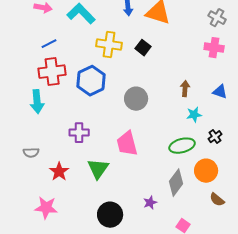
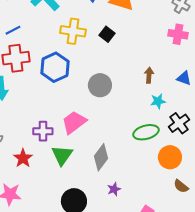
purple cross: (79, 133) -> (43, 131), moved
black cross: (215, 137) -> (179, 123), size x1.5
pink trapezoid: (127, 144) -> (74, 122), moved, turned 68
gray diamond: (176, 183) -> (101, 157), moved

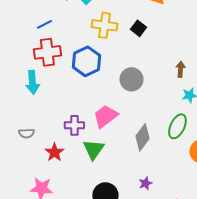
green ellipse: (146, 132) -> (177, 126), turned -50
gray diamond: (101, 157) -> (142, 137), moved

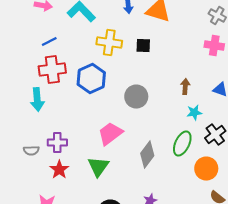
black square: (138, 28) -> (143, 46), turned -35
purple cross: (74, 125) -> (57, 142), moved

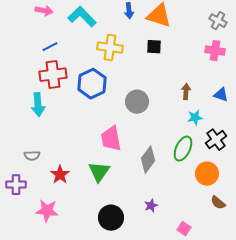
black square: (143, 46) -> (154, 47), moved
pink trapezoid: (110, 134) -> (111, 139), turned -64
purple cross: (57, 142) -> (16, 185), moved

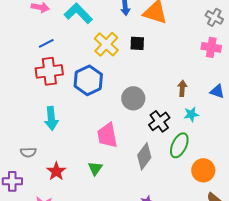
black square: (154, 47) -> (137, 43), moved
yellow cross: (110, 48) -> (106, 44), turned 35
cyan arrow: (38, 105) -> (51, 118), moved
black cross: (216, 140) -> (159, 121), moved
green triangle: (99, 172) -> (95, 168), size x0.7

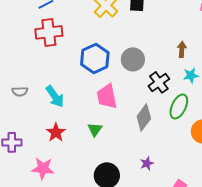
blue hexagon: (88, 80) -> (95, 58), moved
cyan arrow: (51, 118) -> (55, 96), moved, turned -30
gray semicircle: (28, 152) -> (20, 91), moved

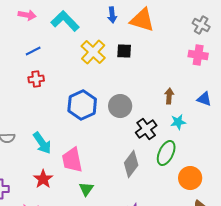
red cross: (49, 32) -> (36, 79), size x0.6
pink trapezoid: (107, 96) -> (72, 160), moved
green triangle: (95, 129) -> (86, 189), moved

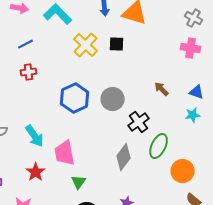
brown arrow: (169, 96) -> (162, 89), turned -49
cyan star: (178, 122) -> (193, 115), moved

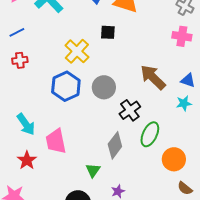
yellow cross: (86, 45) -> (77, 51), moved
brown arrow: (162, 89) -> (153, 77), size x1.8
green triangle: (79, 182) -> (93, 170), moved

